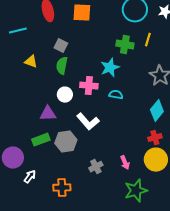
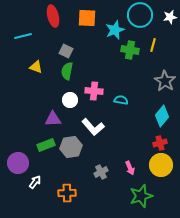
cyan star: (110, 68) -> (115, 30), moved

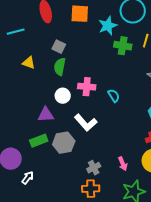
cyan semicircle: (121, 100) -> (114, 96), turned 48
orange cross: (67, 193) -> (91, 189), moved

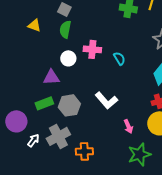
white L-shape: (86, 123) -> (106, 100), moved
gray cross: (94, 168) -> (58, 136), moved, size x1.6
orange cross: (91, 189) -> (84, 151), moved

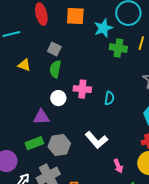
cyan semicircle: (119, 58) -> (109, 98), turned 40

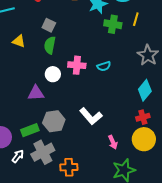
cyan semicircle: (109, 98) -> (104, 66), moved, turned 64
green rectangle: (34, 143) -> (30, 130), moved

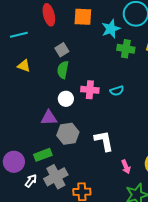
gray square: (49, 25) -> (62, 50), turned 32
yellow triangle: (19, 41) -> (24, 66), moved
white L-shape: (91, 116) -> (104, 141), turned -150
gray hexagon: (54, 121) -> (68, 134), moved

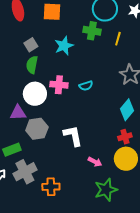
cyan star: (111, 29) -> (64, 46), moved
green cross: (126, 49) -> (92, 31), moved
white circle: (66, 99) -> (35, 94), size x1.5
pink arrow: (126, 167) -> (95, 162), turned -40

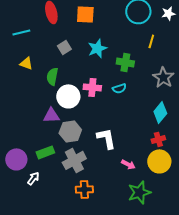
green cross: (92, 31) -> (125, 62), moved
green semicircle: (32, 65) -> (52, 76), moved
gray cross: (25, 172) -> (74, 160), moved

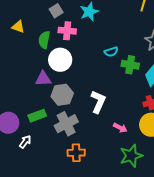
green cross: (125, 62) -> (130, 65), moved
pink cross: (92, 87) -> (67, 31), moved
white L-shape: (106, 138) -> (98, 102), turned 35

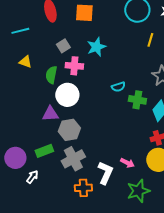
white L-shape: (98, 102) -> (105, 173), moved

